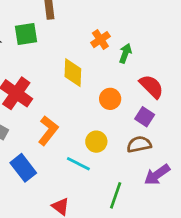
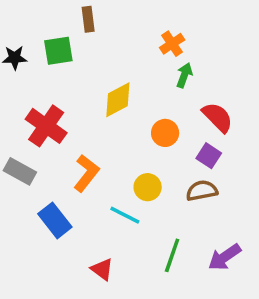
orange cross: (100, 40) -> (172, 44), moved
yellow diamond: (73, 73) -> (118, 100), turned 60
purple arrow: (157, 175) -> (225, 257), moved

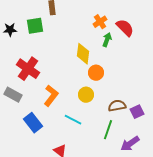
yellow diamond: (118, 100) -> (83, 54), moved, turned -55
red semicircle: (218, 117) -> (125, 28), moved
purple square: (209, 156) -> (137, 112), moved, turned 32
yellow circle: (148, 187) -> (86, 95), moved
green line: (172, 255) -> (108, 130), moved

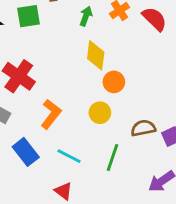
green arrow: (107, 40) -> (86, 16), moved
cyan line: (73, 120) -> (69, 156), moved
green line: (108, 130) -> (112, 157), moved

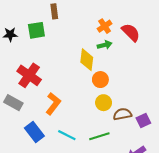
green arrow: (86, 16) -> (105, 45), moved, turned 56
yellow circle: (100, 113) -> (104, 103), moved
green line: (112, 157) -> (99, 136), turned 54

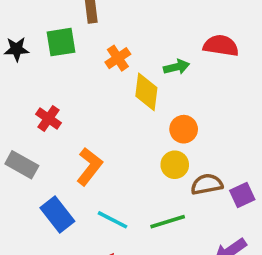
orange cross: (105, 26) -> (118, 58), moved
red semicircle: (131, 32) -> (221, 46), turned -36
red cross: (29, 75) -> (49, 119), size x0.6
orange circle: (100, 80) -> (184, 129), moved

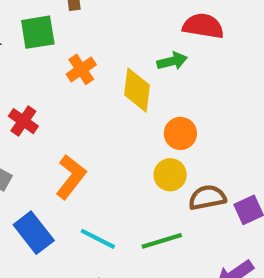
red semicircle: (221, 46) -> (203, 26), moved
orange cross: (118, 58) -> (81, 69), moved

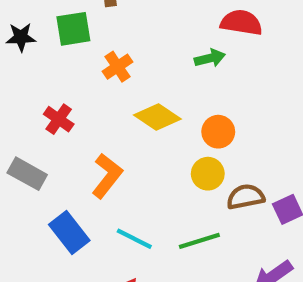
yellow diamond: (137, 90) -> (157, 117), moved, turned -63

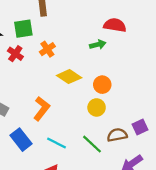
red cross: (59, 119) -> (15, 54), moved
brown semicircle: (246, 197) -> (117, 135), moved
green line: (199, 241) -> (92, 144), turned 60

